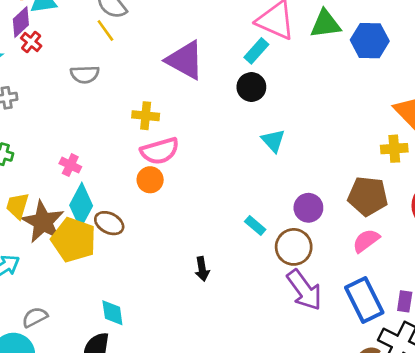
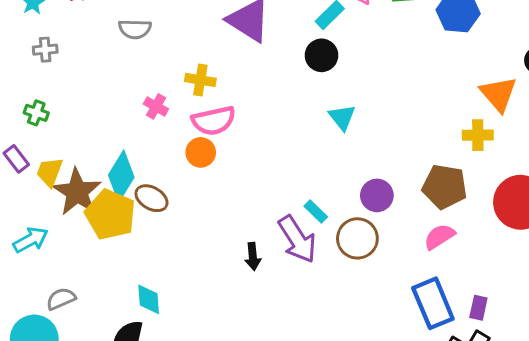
pink cross: (70, 165) -> (156, 106), moved
purple arrow: (304, 290) -> (297, 239), moved

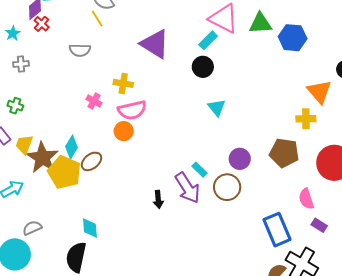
cyan diamond: (121, 176) -> (71, 147), size x0.7
brown ellipse: (152, 198) -> (91, 161), turned -70
pink semicircle: (439, 237) -> (306, 199), moved, turned -75
purple rectangle: (478, 308) -> (319, 225), moved, turned -70

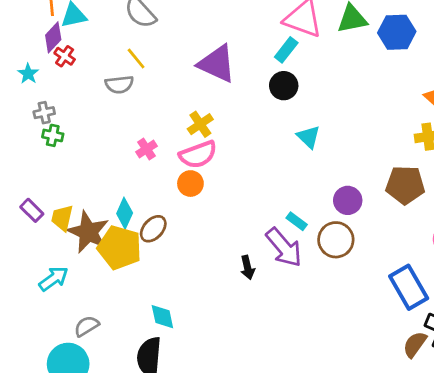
yellow line: (97, 19) -> (136, 58), moved
yellow cross: (123, 83) -> (200, 124), moved, turned -36
pink cross: (94, 101) -> (146, 149), turned 35
green cross: (15, 106) -> (53, 135), moved

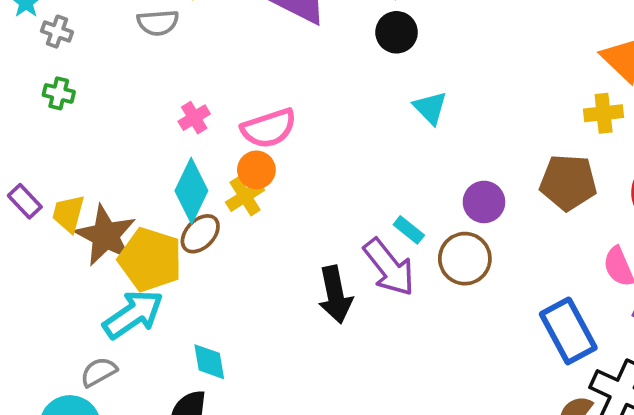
gray cross: (44, 113) -> (57, 32), moved, turned 30
yellow cross: (200, 124) -> (245, 196), moved
cyan diamond: (125, 213) -> (191, 191), moved, size x1.4
black arrow: (247, 268) -> (335, 295), size x1.6
cyan arrow: (54, 279) -> (133, 314), moved, size x1.4

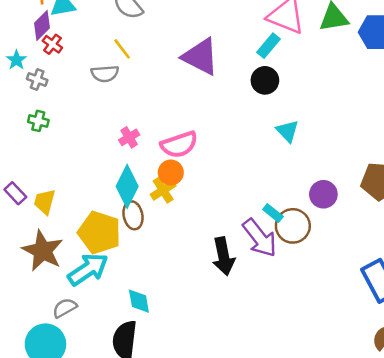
brown ellipse: (200, 234) -> (133, 215), turned -56
brown star: (106, 235) -> (43, 251), moved
brown circle: (465, 259) -> (293, 226), moved

